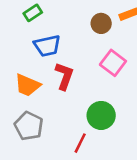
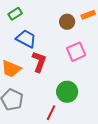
blue trapezoid: (47, 46) -> (26, 39), turned -140
pink square: (113, 63) -> (76, 52), turned 30

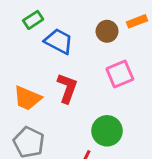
blue trapezoid: (26, 39) -> (59, 41), moved

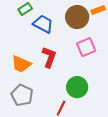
brown circle: (107, 31) -> (77, 17), size x1.5

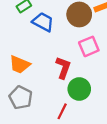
red L-shape: (49, 57) -> (63, 68), moved

